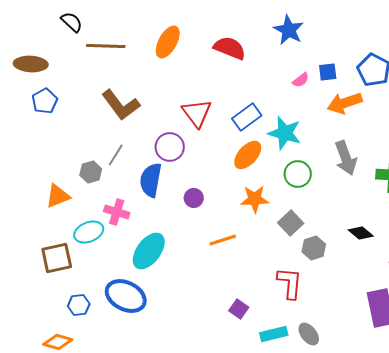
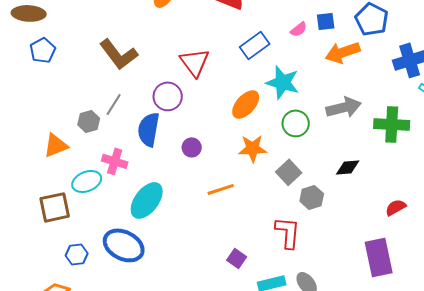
blue rectangle: (247, 117) -> (255, 45), moved
gray arrow: (346, 158) -> (344, 107), turned -84
black diamond: (361, 233) -> (348, 167), moved, turned -45

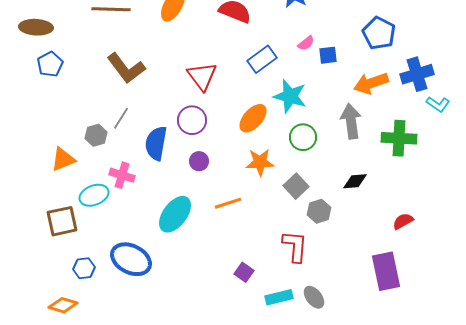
blue square: (326, 21) -> (328, 55), moved
orange arrow: (343, 52) -> (371, 83), moved
purple circle: (168, 96) -> (192, 120), moved
gray arrow: (344, 107) -> (351, 121), turned -84
cyan ellipse: (147, 200) -> (175, 214), moved

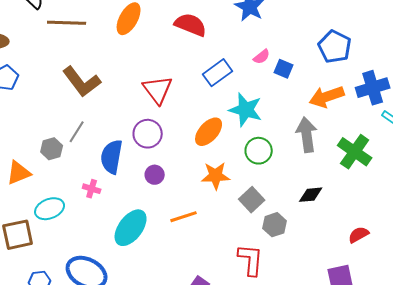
blue square: (328, 55) -> (284, 69), turned 30
green cross: (399, 138) -> (355, 152), turned 32
pink cross: (122, 175) -> (92, 189), moved, size x0.7

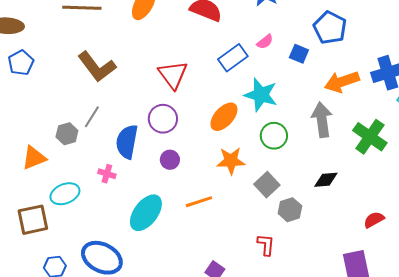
blue pentagon: (335, 47) -> (330, 28), moved
pink semicircle: (262, 57) -> (265, 42), moved
red L-shape: (251, 260) -> (266, 245), size x0.7

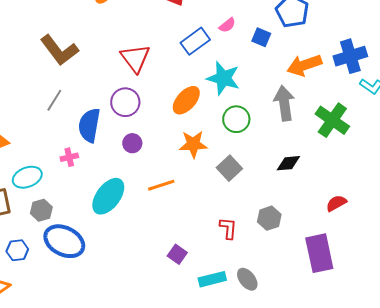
gray hexagon: (67, 134) -> (41, 210), moved
pink cross: (107, 174) -> (69, 157), turned -30
gray hexagon: (290, 210) -> (269, 218), moved

